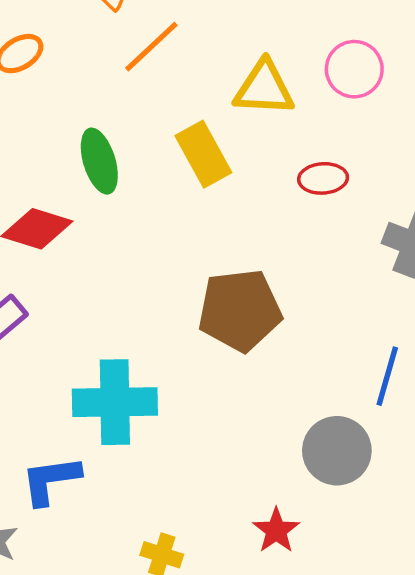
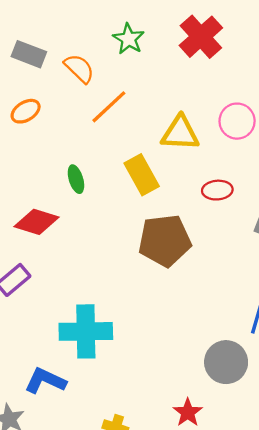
green ellipse: (99, 161) -> (76, 179), size x0.7
brown pentagon: (240, 310) -> (165, 240), moved
blue L-shape: (51, 480) -> (45, 381), turned 33

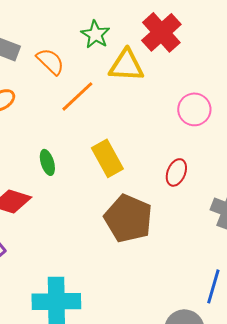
yellow triangle: (180, 133) -> (126, 65), moved
red ellipse: (217, 190) -> (176, 172), turned -64
brown pentagon: (165, 240) -> (128, 218), turned 30

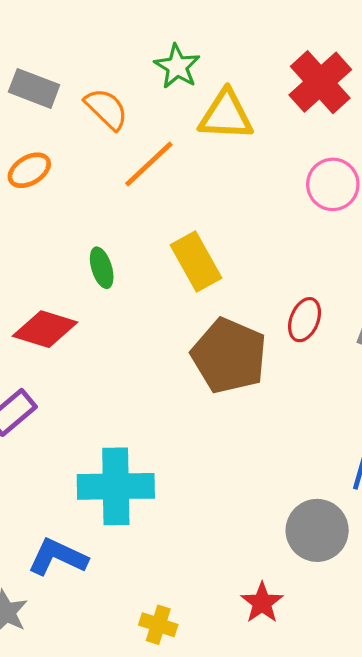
red cross: (161, 32) -> (320, 82), moved
red ellipse: (176, 172) -> (305, 320), moved

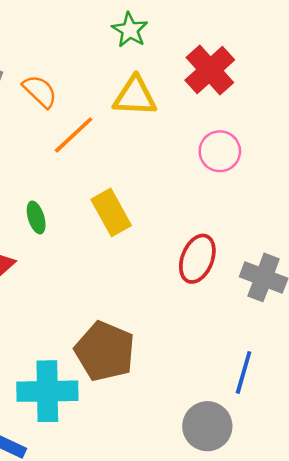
green star: (177, 66) -> (130, 30), moved
red ellipse: (305, 320) -> (197, 259), size x1.4
brown pentagon: (229, 356) -> (105, 351), moved

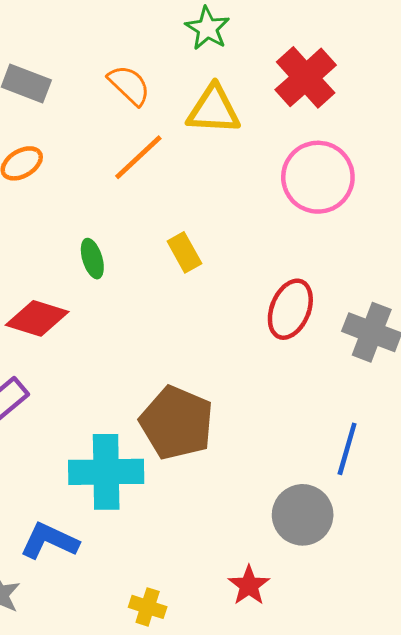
orange semicircle: (40, 91) -> (129, 85), moved
pink circle: (220, 151) -> (318, 177), size x1.4
yellow rectangle: (111, 212) -> (184, 252), size x0.7

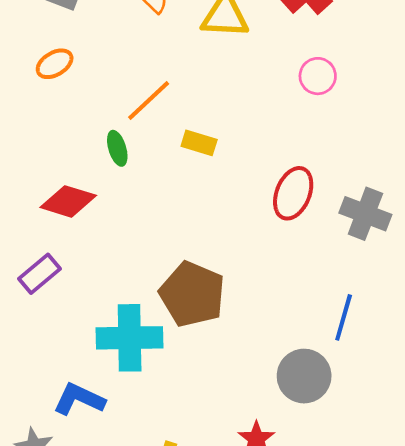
orange line: (138, 157) -> (149, 101), moved
pink circle: (318, 177) -> (318, 76), size x0.6
yellow rectangle: (184, 252) -> (199, 143), turned -44

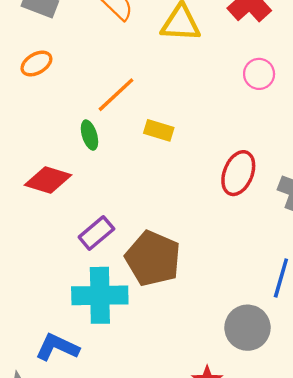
purple rectangle: (40, 274) -> (96, 233), moved

